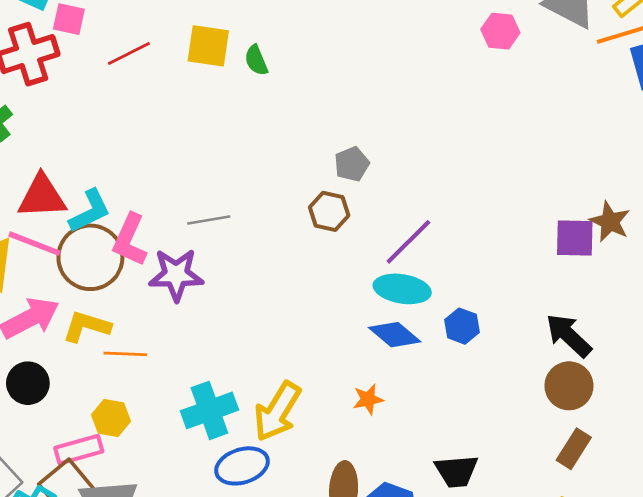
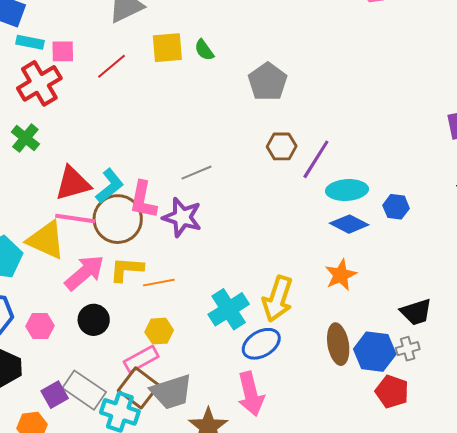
gray pentagon: (352, 164) -> (268, 82), moved, size x1.5
purple line: (408, 242) -> (316, 159), moved
purple star: (176, 275) -> (182, 217), turned 30
orange star: (368, 399) -> (341, 275), size x1.4

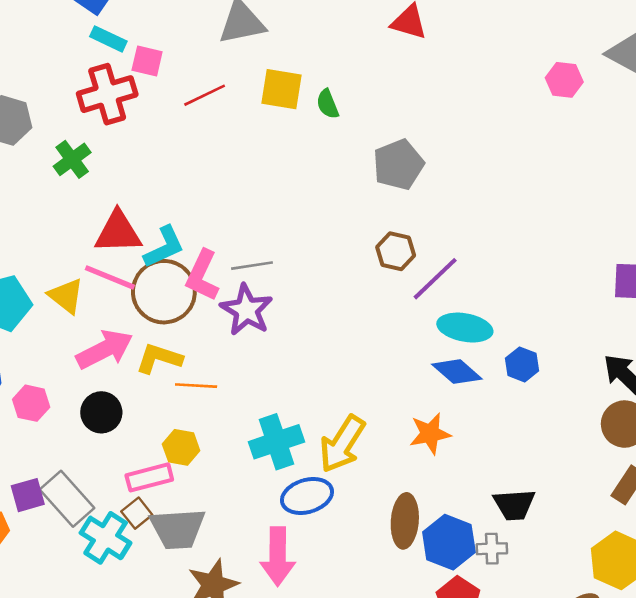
gray line: (197, 173) -> (252, 266), moved
yellow triangle: (46, 240) -> (66, 296), size x0.7
brown square: (138, 388) -> (137, 513), size x0.6

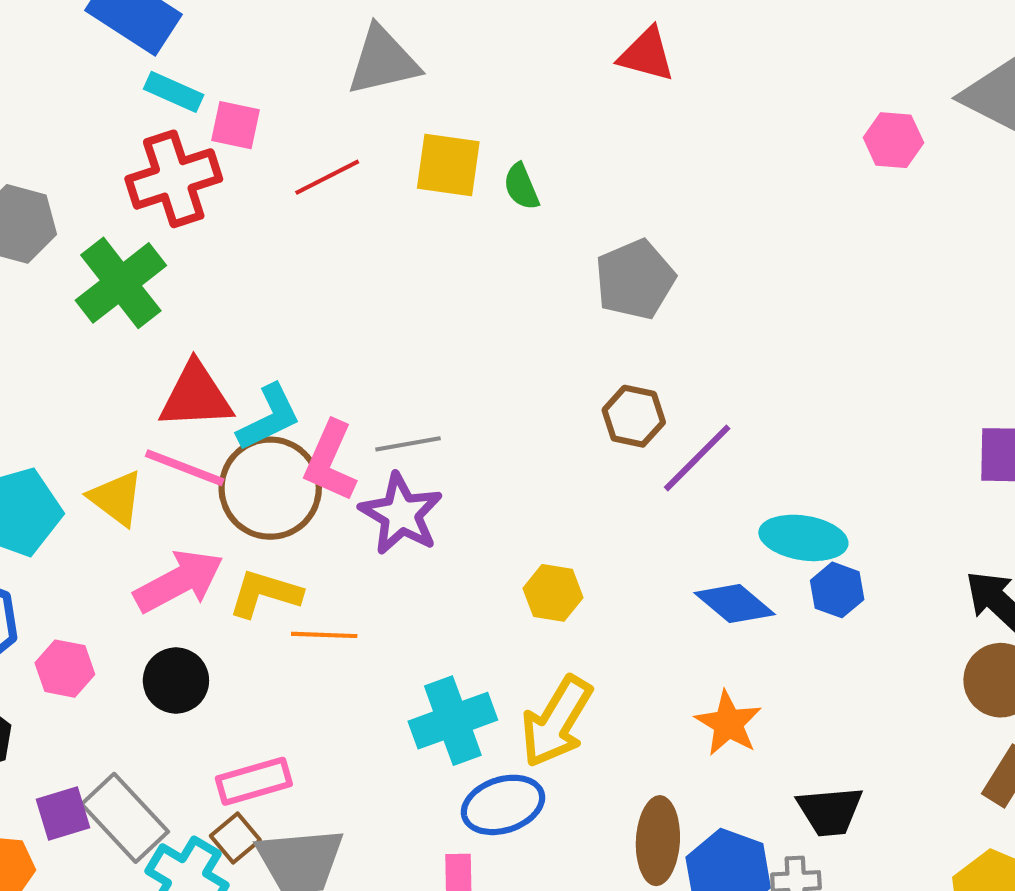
green cross: (72, 159) -> (121, 283), size x1.5
cyan ellipse: (465, 328) -> (803, 538), moved
orange star: (430, 434) -> (728, 723), moved, turned -30
yellow hexagon: (181, 447) -> (553, 593), moved

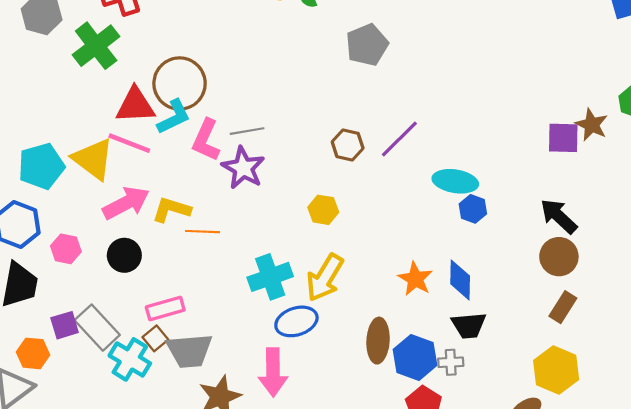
brown hexagon: (634, 416) -> (348, 145), moved
brown circle: (270, 488) -> (180, 83), moved
yellow triangle: (116, 498) -> (93, 159), size x1.4
blue diamond: (735, 604) -> (460, 280), moved, turned 51

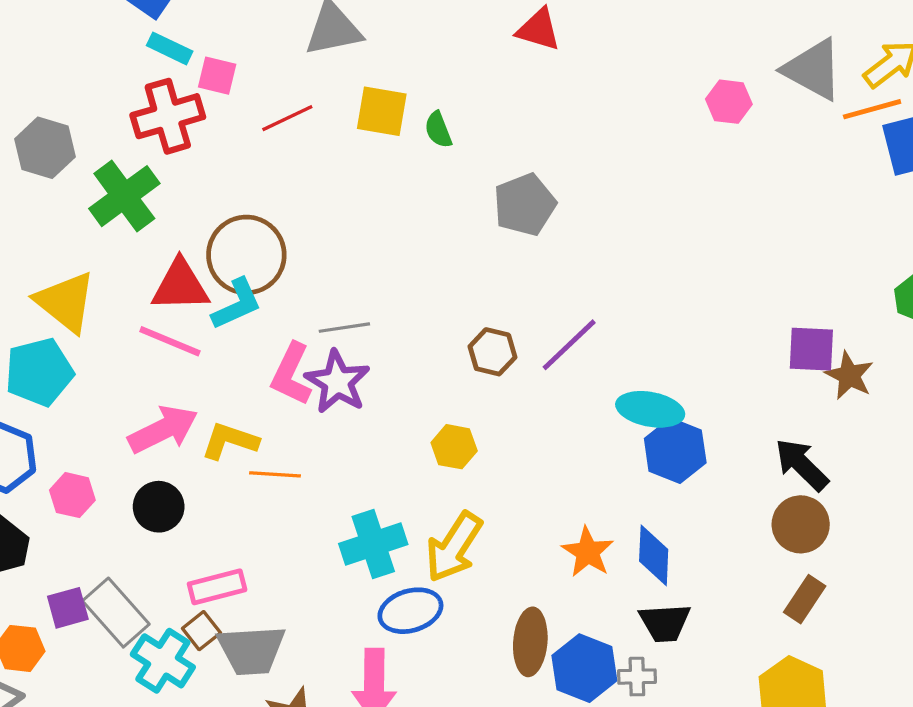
brown star: (592, 125) -> (849, 375), moved
pink L-shape: (206, 140) -> (291, 374), moved
yellow triangle: (93, 159) -> (65, 302), moved
blue hexagon: (473, 209) -> (675, 451), size x1.5

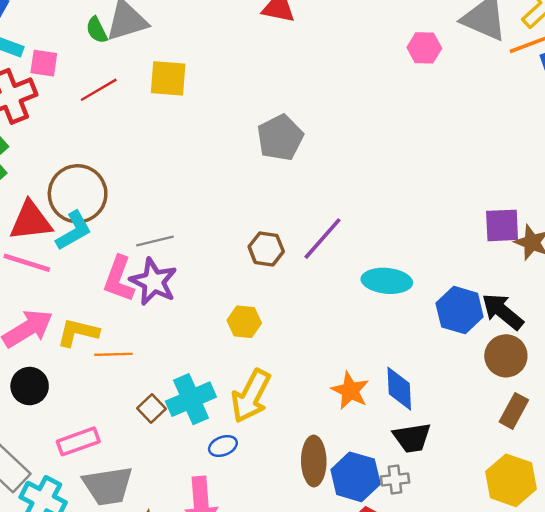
green semicircle: (438, 130) -> (97, 30), moved
blue hexagon: (675, 451) -> (460, 310), moved
blue ellipse: (410, 611) -> (223, 446), size x0.6
brown square: (201, 631) -> (151, 408), moved

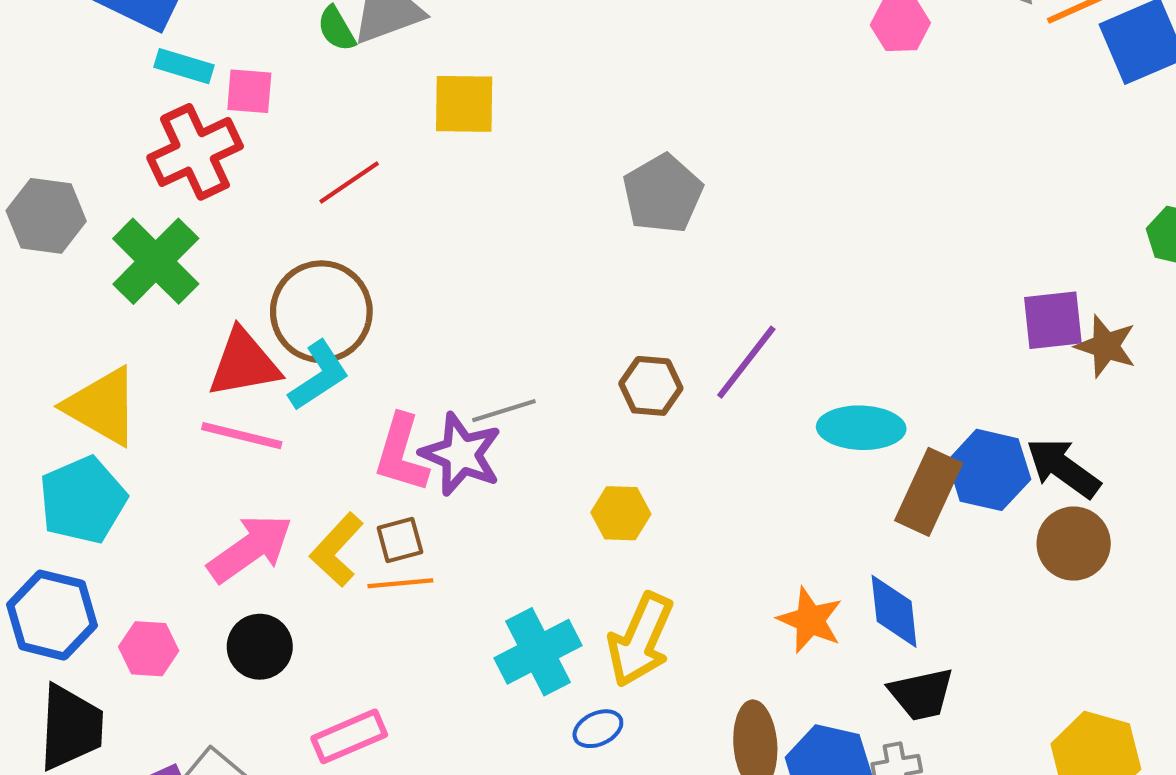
red line: (99, 90) -> (349, 182), moved
gray line: (155, 241) -> (504, 411), moved
yellow L-shape: (78, 333) -> (337, 550), turned -57
brown square: (151, 408) -> (400, 540), moved, turned 32
brown rectangle: (514, 411) -> (929, 492), moved, size x1.4

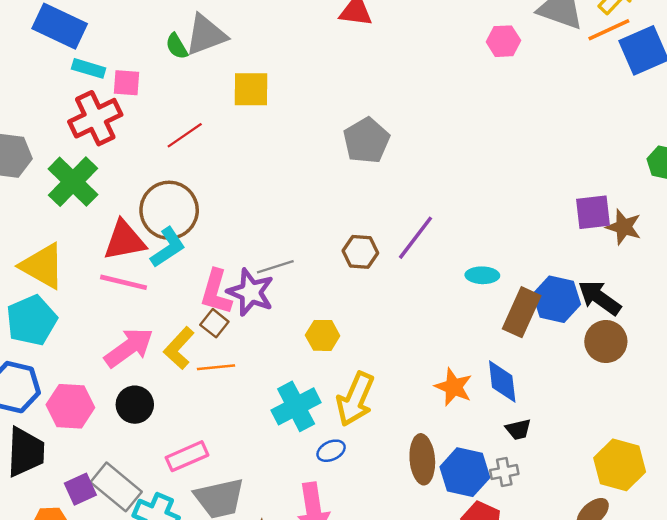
cyan ellipse: (861, 428) -> (482, 275), size x0.7
yellow hexagon: (621, 513) -> (323, 335), moved
brown square: (400, 540) -> (214, 323), moved, turned -36
pink hexagon: (149, 649) -> (70, 406), size x1.4
black trapezoid: (921, 694) -> (518, 429), size x0.7

